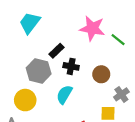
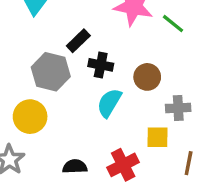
cyan semicircle: (64, 94) -> (109, 103), moved
gray cross: (121, 94) -> (178, 108), turned 32

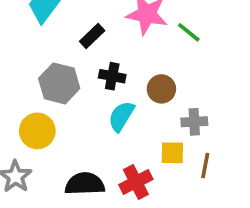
black rectangle: (78, 41) -> (92, 36), moved
brown line: (189, 163) -> (205, 166), moved
black semicircle: (75, 167) -> (85, 184), size x1.5

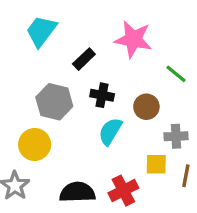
green line: (189, 32) -> (176, 74), moved

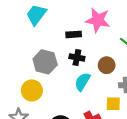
black rectangle: (84, 59) -> (74, 34), moved, turned 40

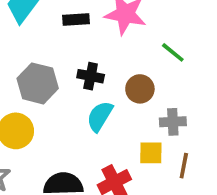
black rectangle: (74, 34) -> (76, 19), moved

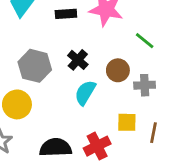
black cross: (91, 76) -> (78, 60), turned 30
gray cross: (173, 122) -> (145, 85), moved

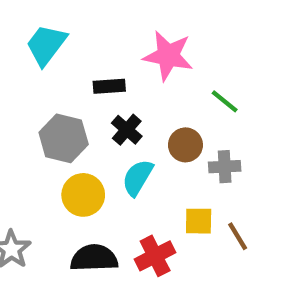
black rectangle: (66, 14) -> (109, 86), moved
yellow circle: (17, 104) -> (83, 195), moved
brown line: (154, 133) -> (238, 236), turned -42

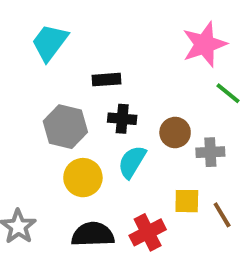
pink star: (168, 56) -> (204, 44), moved, turned -30
green line: (225, 101) -> (228, 93), moved
black cross: (127, 130) -> (122, 119), turned -36

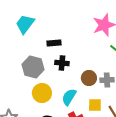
brown circle: (175, 132) -> (89, 78), moved
cyan semicircle: (132, 162) -> (69, 97), moved

